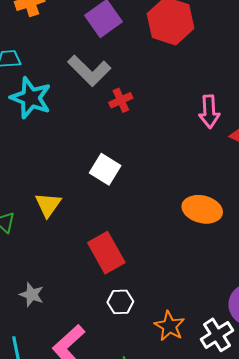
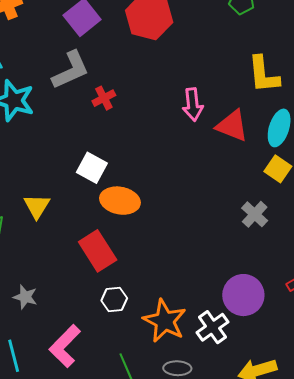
gray L-shape: (89, 71) -> (71, 70), turned -66
orange ellipse: (202, 209) -> (120, 201), moved
orange star: (170, 326) -> (165, 321), size x1.4

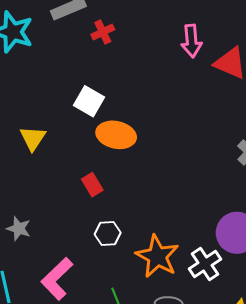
red rectangle: (98, 251) -> (92, 185), size x0.6

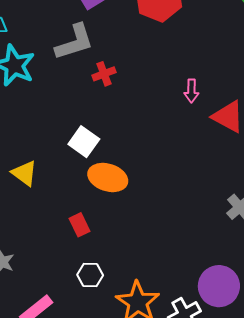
pink arrow: (191, 41) -> (191, 91), size x0.7
yellow triangle: (33, 138) -> (24, 173), turned -32

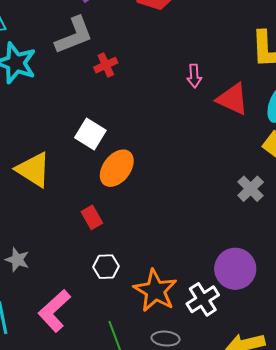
yellow triangle: (24, 173) -> (33, 170), size x1.4
orange ellipse: (108, 177) -> (117, 168), turned -66

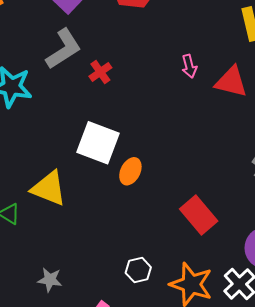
white square: (90, 134) -> (98, 143), size x1.4
orange ellipse: (117, 168) -> (130, 171), size x0.7
red rectangle: (92, 217) -> (199, 215), moved, size x1.6

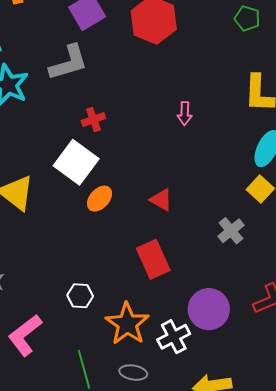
red cross: (100, 72) -> (93, 120), moved
red triangle: (231, 82) -> (161, 200), moved, size x0.7

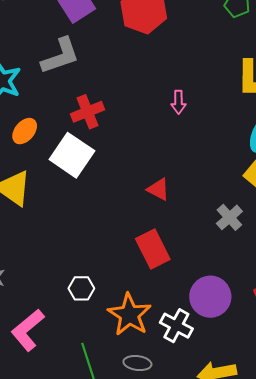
red cross: (93, 120) -> (88, 112), size x1.4
orange ellipse: (100, 199) -> (25, 131), moved
white cross: (174, 337) -> (176, 326), turned -32

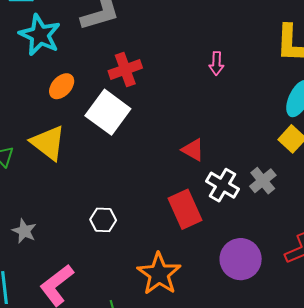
white hexagon: (81, 288) -> (103, 220), moved
white cross: (176, 326) -> (223, 185), moved

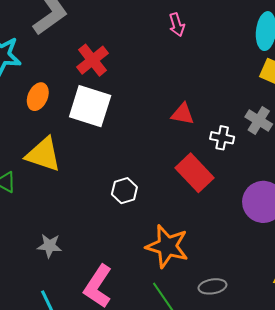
white cross: (223, 185) -> (222, 138), size x0.7
white hexagon: (103, 220) -> (124, 191), moved
orange star: (159, 274) -> (167, 246), moved

